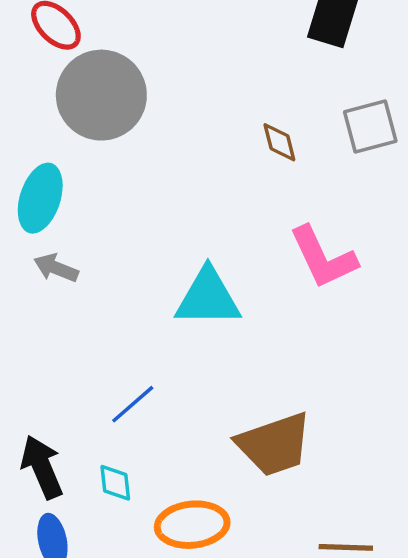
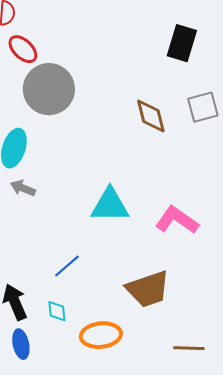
brown diamond: (279, 142) -> (151, 116), size x1.5
pink L-shape: (323, 257) -> (177, 220), moved, turned 150

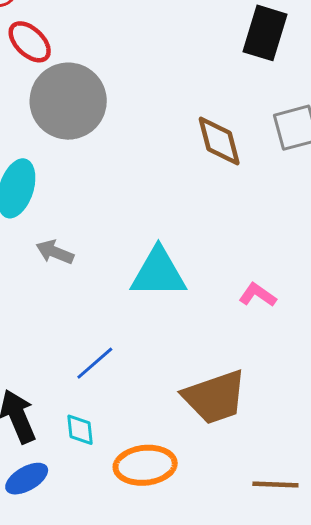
gray arrow: (23, 188) -> (55, 252), moved
pink L-shape: (177, 220) -> (258, 295), size x0.6
blue ellipse: (21, 344) -> (27, 479), turned 72

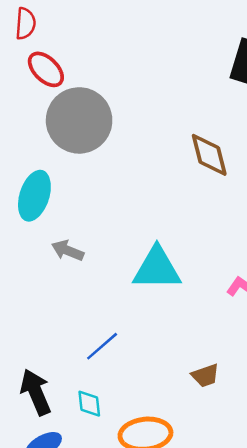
brown trapezoid: (215, 397) -> (205, 376), size x0.5

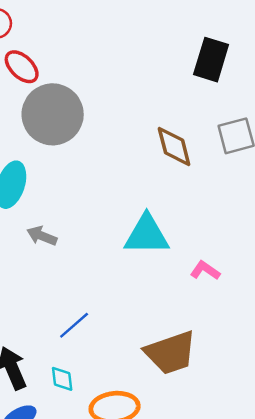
cyan triangle: (157, 268) -> (147, 235), moved
brown trapezoid: (205, 376) -> (171, 353), size x2.0

